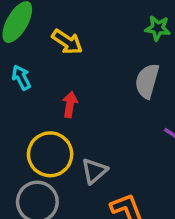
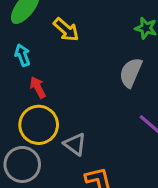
red arrow: (70, 104) -> (38, 87), moved, turned -45
gray triangle: (94, 171) -> (75, 144), turned -50

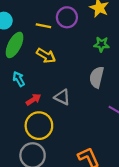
red arrow: (38, 87) -> (34, 100), turned 96
gray triangle: (75, 144) -> (62, 97), moved

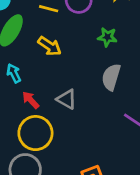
green star: (101, 44) -> (107, 37), moved
red arrow: (34, 100) -> (31, 100), turned -104

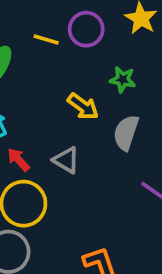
yellow arrow: (50, 46) -> (83, 106), moved

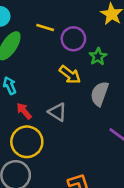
purple circle: (86, 29) -> (73, 39), moved
green star: (123, 79) -> (98, 57), turned 30

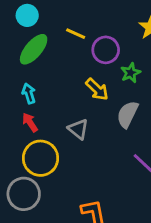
red arrow: (24, 111) -> (30, 122), moved

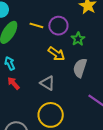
yellow line: (76, 34) -> (36, 25), moved
yellow circle: (41, 158) -> (51, 115), moved

